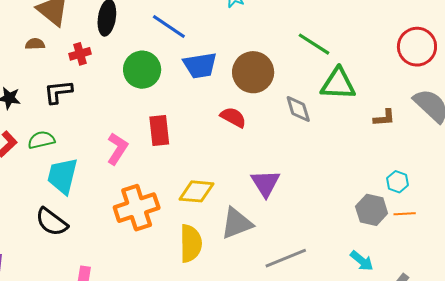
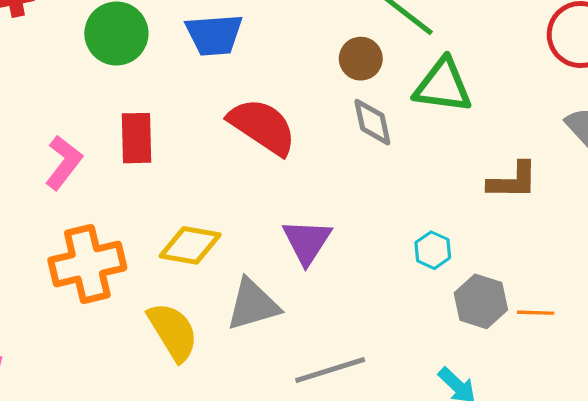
brown circle: (253, 72) -> (361, 59), moved, size x0.6
red semicircle: (233, 117) -> (262, 126), size x1.6
brown L-shape: (384, 118) -> (513, 181), moved, size x1.4
cyan hexagon: (397, 182) -> (433, 250), moved
yellow semicircle: (191, 243) -> (173, 332), turned -36

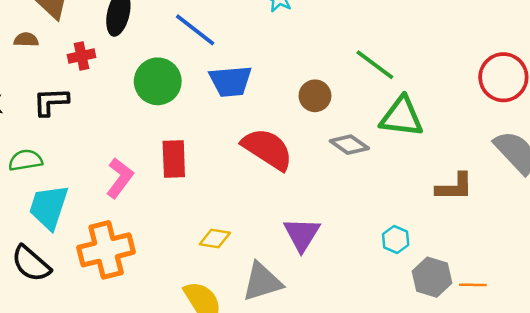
brown circle: (361, 59) -> (315, 96), moved
gray diamond: (372, 122) -> (349, 145), turned -42
yellow diamond: (190, 245) -> (215, 238), size x0.7
orange cross: (87, 264) -> (106, 250), moved

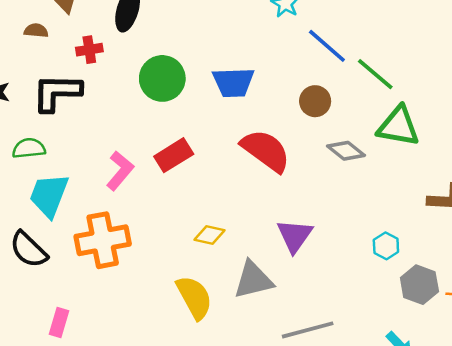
blue line: (195, 30) -> (327, 46), moved
black L-shape: (51, 102) -> (57, 92), size x1.4
red rectangle: (174, 159) -> (174, 155), turned 57

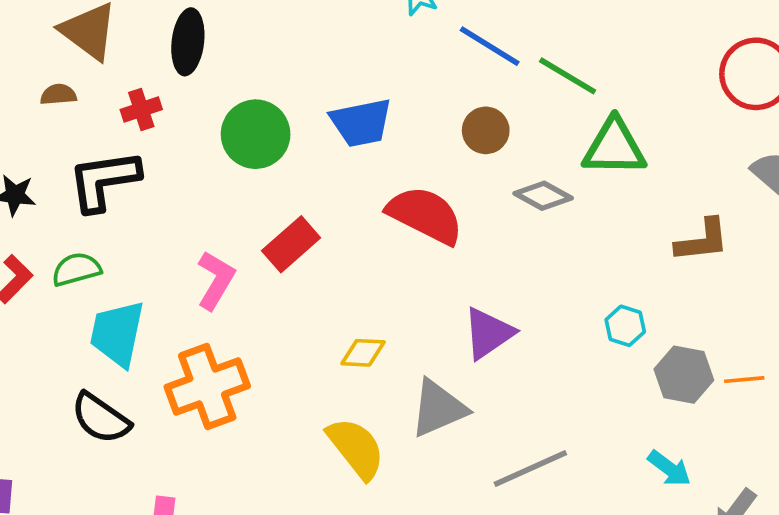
purple triangle: (295, 236) -> (488, 333), turned 30

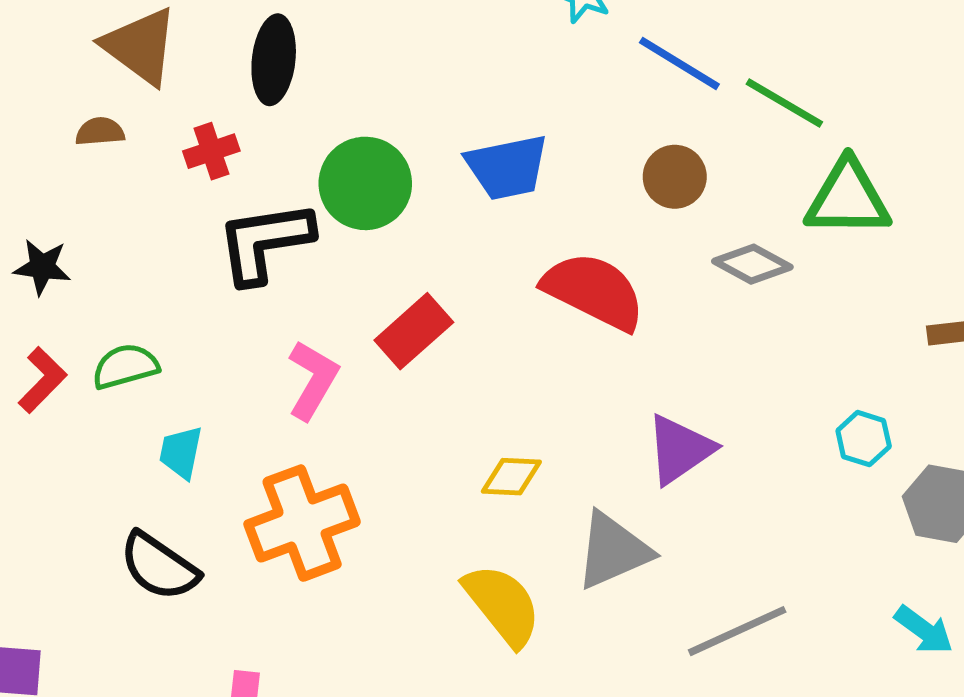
black L-shape: (104, 180) -> (265, 242), moved
cyan trapezoid: (117, 333) -> (181, 452), size x0.6

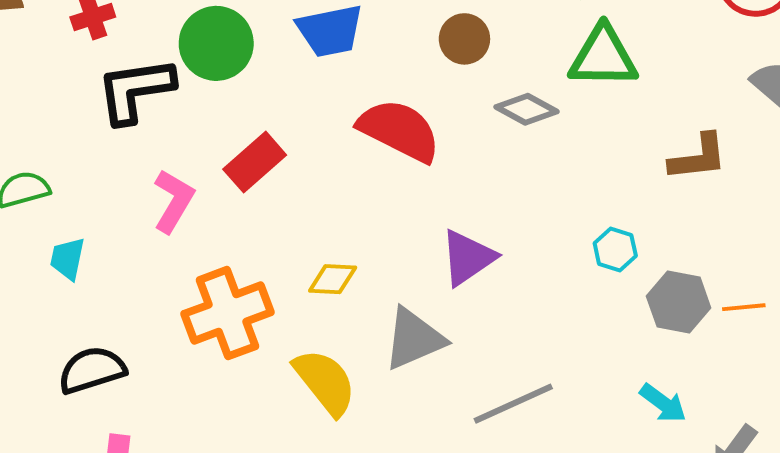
orange cross: (302, 523) -> (228, 313), moved
black semicircle: (159, 566) -> (92, 370), moved, turned 128

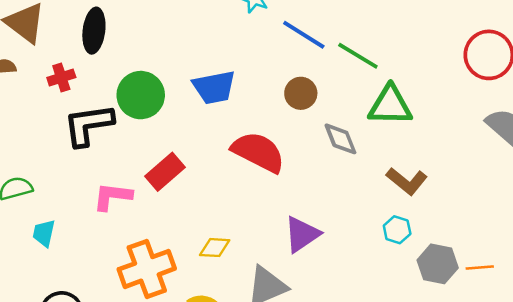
gray diamond: (527, 109) -> (341, 139), turned 39
brown L-shape: (698, 157) -> (407, 181), moved, turned 45
pink L-shape: (174, 201) -> (112, 196), turned -114

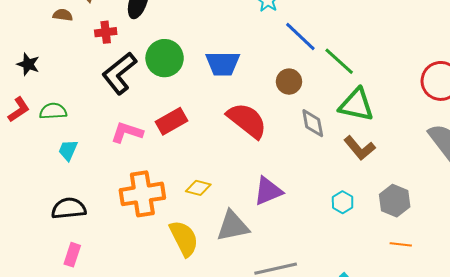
black L-shape: (88, 125) -> (119, 73), turned -42
brown L-shape: (407, 181) -> (360, 148), moved
gray hexagon: (438, 264) -> (395, 201), moved

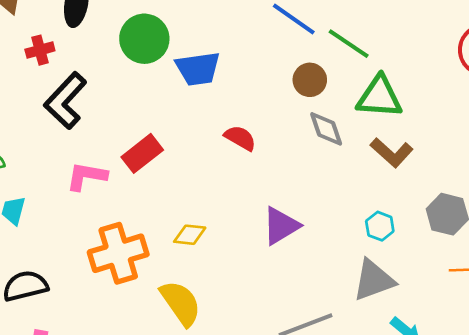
green circle: (165, 58) -> (144, 39), moved
brown circle: (289, 82) -> (310, 80), moved
red semicircle: (247, 120) -> (240, 138), size x0.6
gray triangle: (233, 226) -> (374, 280), moved

